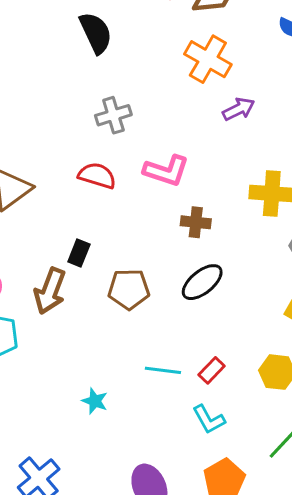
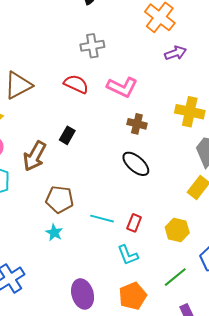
black rectangle: (79, 253) -> (67, 135), moved
black ellipse: (202, 282) -> (136, 164), turned 72
brown pentagon: (129, 289) -> (60, 199), moved
red rectangle: (212, 370) -> (134, 223), turned -30

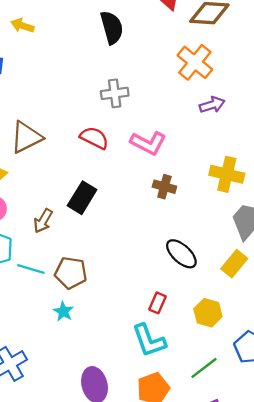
black rectangle: (67, 135) -> (82, 198), size x1.5
brown arrow: (35, 156) -> (43, 221), size x0.7
black ellipse: (136, 164) -> (181, 254), moved
cyan line: (102, 219) -> (31, 269), moved
cyan L-shape: (128, 255) -> (149, 340), size x1.4

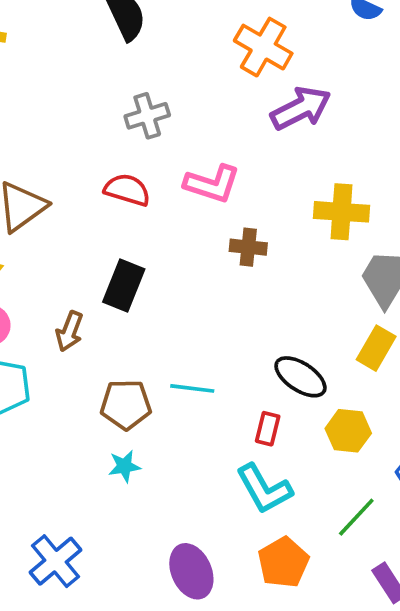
purple arrow: (212, 105) -> (301, 108), size x1.5
black ellipse: (181, 254) -> (300, 377), moved
cyan line: (31, 269) -> (192, 388), moved
cyan star: (63, 311) -> (124, 466), turned -30

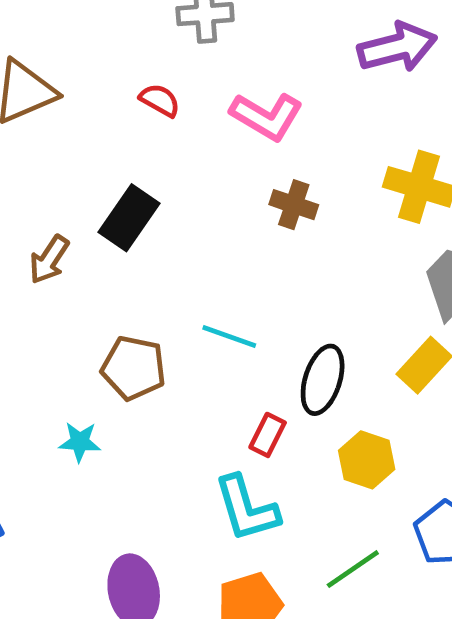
red semicircle: (127, 190) -> (160, 100), size x0.7
black ellipse: (300, 377) -> (323, 380), turned 62
cyan line: (192, 388) -> (229, 336), moved
brown pentagon: (126, 405) -> (134, 368), moved

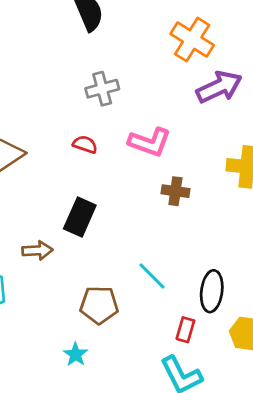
brown arrow: (49, 260) -> (37, 250), turned -116
cyan line: (229, 336) -> (152, 276), turned 36
cyan star: (80, 442) -> (76, 354), turned -30

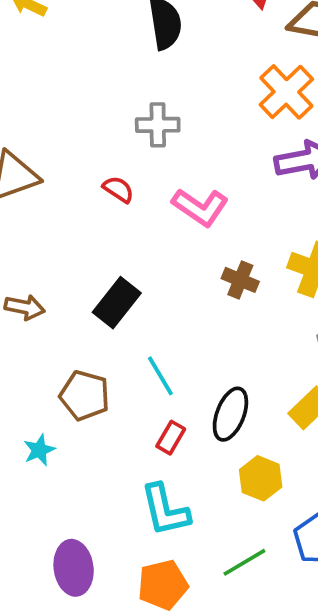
brown cross: (175, 191) -> (240, 280), moved
black rectangle: (80, 217) -> (117, 303), moved
red rectangle: (185, 330) -> (171, 438), moved

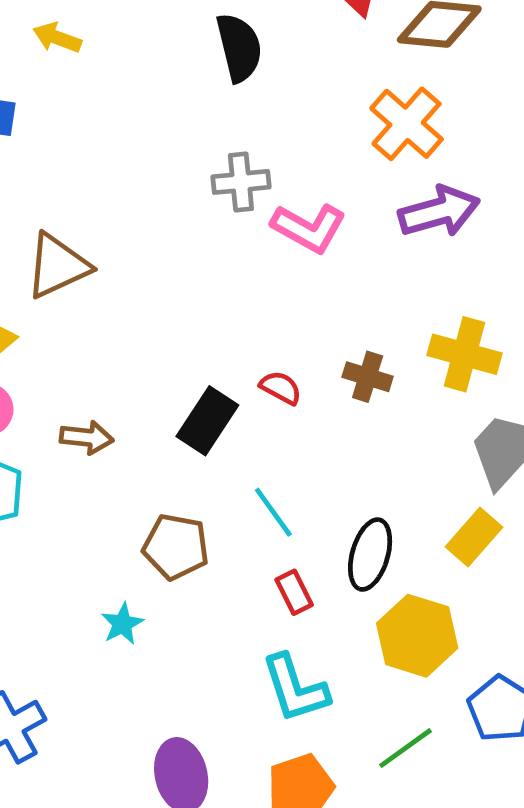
red semicircle: (118, 189) -> (281, 388), moved
pink L-shape: (200, 207) -> (309, 228), moved
red rectangle: (171, 438) -> (294, 592), turned -52
yellow hexagon: (261, 478) -> (417, 636), size x1.4

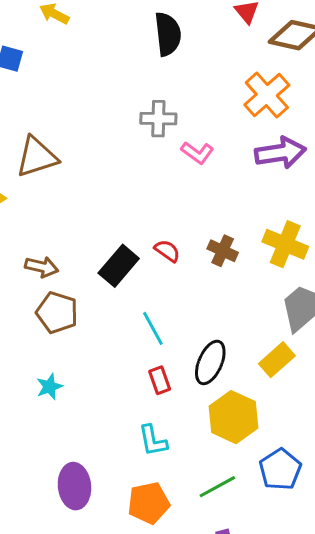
pink L-shape: (309, 228) -> (197, 153), size x0.7
brown pentagon: (176, 547) -> (57, 313), moved
cyan L-shape: (295, 688) -> (153, 441), size x0.7

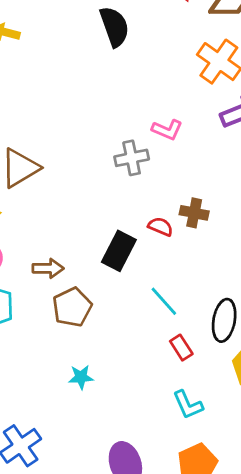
gray cross: (158, 119) -> (132, 158), moved
brown cross: (223, 251) -> (194, 213), moved
brown pentagon: (57, 313) -> (72, 307), turned -30
cyan star: (49, 387) -> (81, 377), turned 30

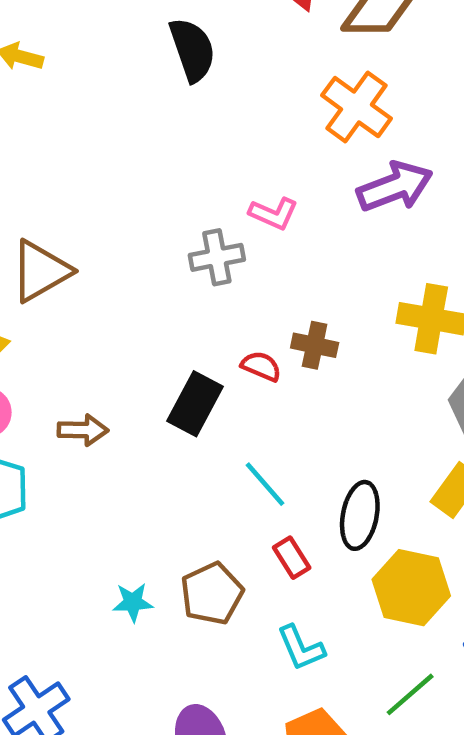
brown pentagon: (72, 307) -> (212, 594), moved

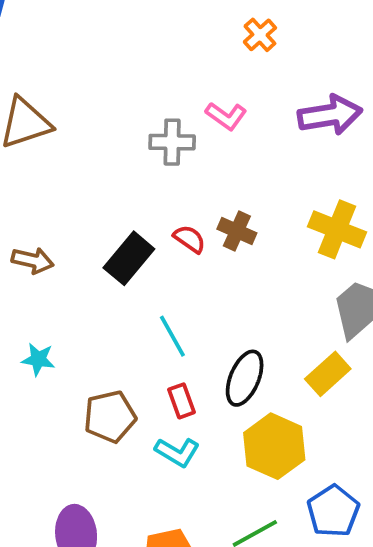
orange cross: (357, 107) -> (260, 35), moved, size x0.6
cyan star: (133, 602) -> (38, 359), moved
cyan L-shape: (301, 648) -> (177, 452), moved, turned -48

